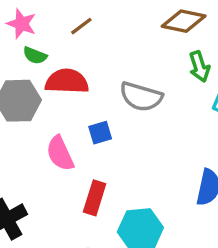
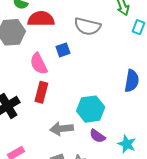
red rectangle: (95, 198) -> (41, 92), moved

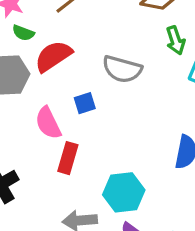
red semicircle: (41, 19) -> (53, 56), turned -35
red rectangle: (41, 92) -> (68, 158), moved

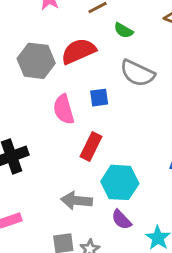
green semicircle: (23, 33) -> (123, 30), moved
red rectangle: (68, 158) -> (91, 147), moved

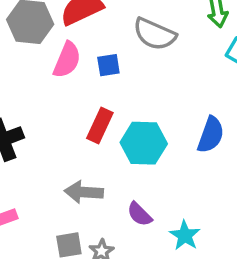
pink semicircle: (64, 109) -> (67, 60), moved, turned -140
cyan hexagon: (120, 182) -> (144, 143), moved

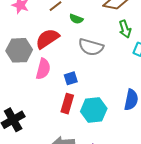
blue square: (108, 65) -> (71, 78), moved

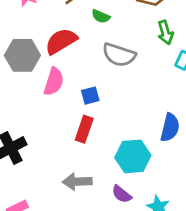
cyan hexagon: (94, 110) -> (133, 156), moved

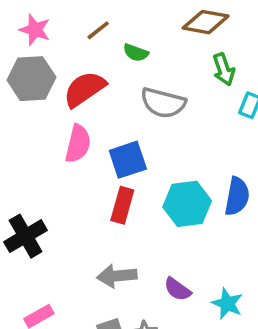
gray hexagon: (22, 55) -> (31, 79), moved
blue square: (90, 96) -> (128, 160), size x1.5
cyan hexagon: (133, 156) -> (187, 204), moved

